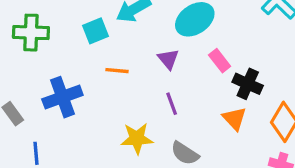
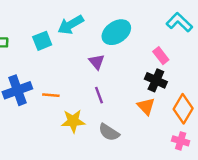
pink rectangle: (220, 61) -> (161, 56), moved
orange line: (117, 71) -> (51, 95), moved

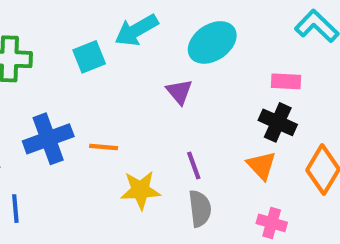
pink rectangle: (161, 56) -> (286, 81), turned -49
purple line: (99, 95) -> (194, 165), moved
gray semicircle: (109, 132) -> (200, 209), turned -130
pink cross: (181, 141) -> (272, 223), moved

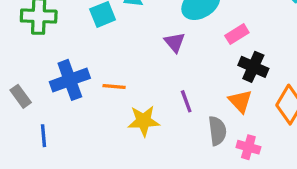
pink rectangle: (286, 81) -> (237, 34), moved, turned -35
gray semicircle: (200, 209) -> (217, 131), moved

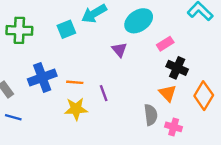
purple line: (186, 101) -> (104, 93), moved
yellow star: (144, 121) -> (76, 109), moved
blue line: (44, 136) -> (13, 117), moved, turned -70

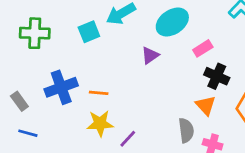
purple triangle: (119, 50) -> (150, 55), turned 35
purple line: (104, 93) -> (128, 139), moved, turned 63

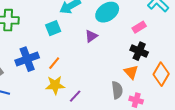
cyan square: (89, 32) -> (53, 28), moved
pink rectangle: (203, 48) -> (139, 27), moved
orange line: (99, 93) -> (54, 63), turned -56

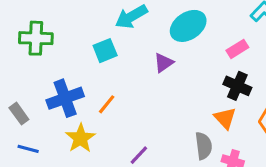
yellow star: (55, 85) -> (80, 138), moved, turned -30

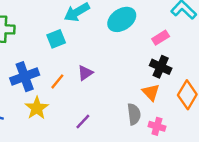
purple triangle: (164, 63) -> (85, 73), moved

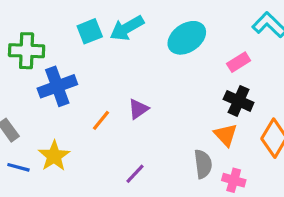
cyan square: (56, 39) -> (90, 31), moved
blue cross: (25, 77) -> (57, 86), moved
yellow star: (37, 108) -> (54, 156), moved

